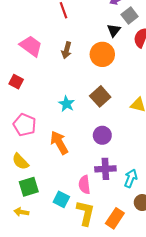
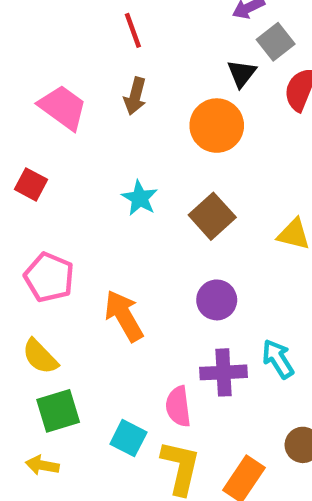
brown arrow: (67, 50) -> (135, 96), moved
cyan star: (67, 104) -> (140, 198), moved
cyan arrow: (131, 178) -> (278, 359), moved, turned -54

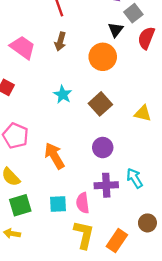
cyan square: (128, 438) -> (58, 204), moved, turned -30

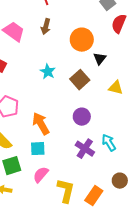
black triangle: (116, 30) -> (100, 59), moved
purple cross: (106, 185) -> (85, 149), turned 36
pink semicircle: (83, 203) -> (41, 175), moved, turned 48
cyan square: (58, 204) -> (38, 149), moved

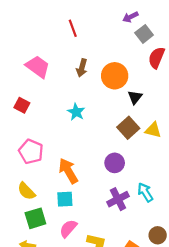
brown arrow: (46, 27) -> (82, 68), moved
brown square: (80, 80) -> (128, 128), moved
purple cross: (85, 149) -> (118, 199), turned 30

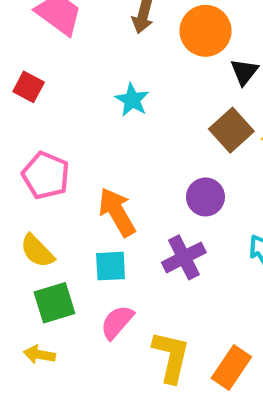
purple cross: (118, 199) -> (184, 257), moved

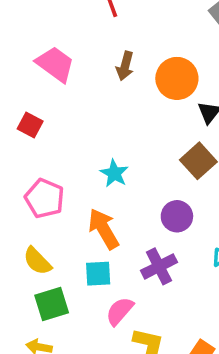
cyan star: (132, 100) -> (114, 173), moved
pink semicircle: (117, 322) -> (120, 311), moved

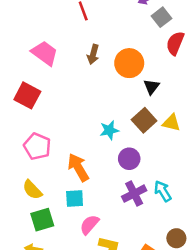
red square: (30, 125) -> (27, 95), size x1.5
cyan star: (114, 173) -> (109, 130), moved, turned 30
purple cross: (159, 266) -> (134, 194), moved

